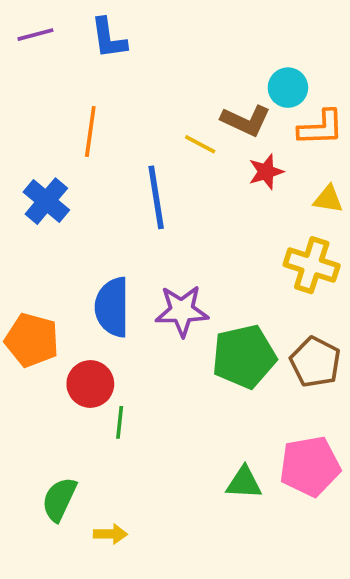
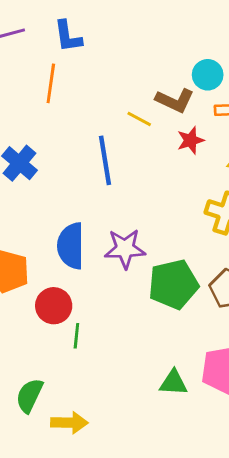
orange line: (90, 131) -> (51, 83), moved
yellow arrow: (110, 534) -> (69, 423), size x1.4

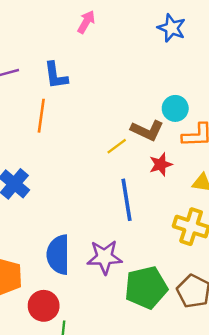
yellow line: (139, 119) -> (117, 146), turned -65
blue line: (105, 160) -> (126, 200), moved

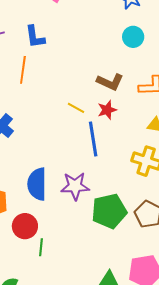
cyan circle: (175, 108) -> (133, 37), moved
yellow line: (117, 146) -> (76, 108), moved, turned 66
red star: (161, 164) -> (107, 110), moved

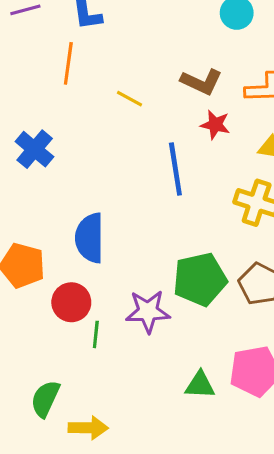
yellow line: (76, 108) -> (129, 99), moved
red star: (107, 110) -> (215, 125), moved, turned 30
purple star: (75, 186) -> (148, 311), moved

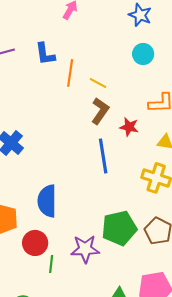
orange line: (68, 63) -> (70, 73), moved
brown L-shape: (201, 82) -> (100, 111), moved, turned -80
yellow line: (129, 99) -> (98, 83), moved

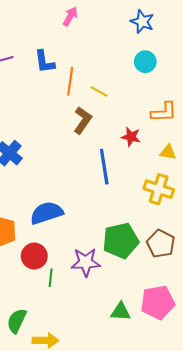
brown L-shape: (100, 111) -> (83, 120), moved
blue semicircle: (47, 201) -> (47, 213), turned 72

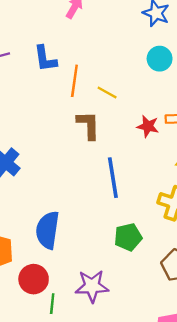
brown L-shape: (83, 120) -> (88, 125), turned -36
red star: (131, 137) -> (148, 126), moved
blue semicircle: (47, 213) -> (48, 230), turned -64
green pentagon: (121, 241) -> (128, 237), moved, size x0.7

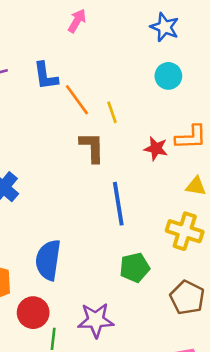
orange line: (74, 81) -> (77, 100), turned -44
yellow line: (107, 92) -> (112, 112), turned 42

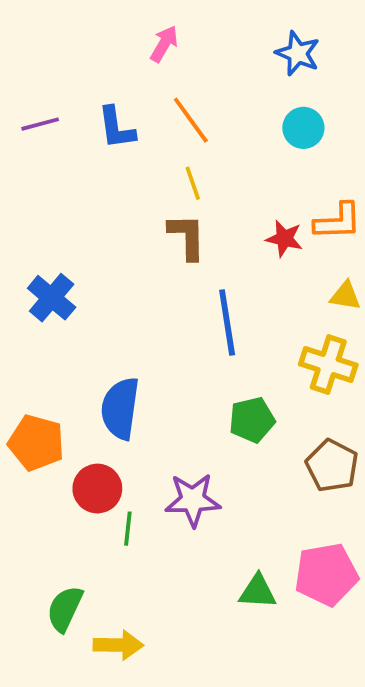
orange line: (77, 100) -> (191, 120), moved
yellow line: (112, 112) -> (193, 183), moved

